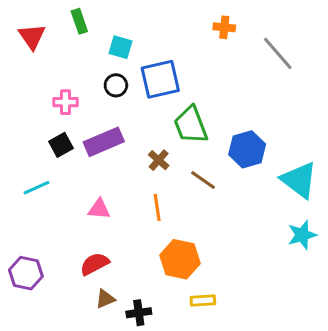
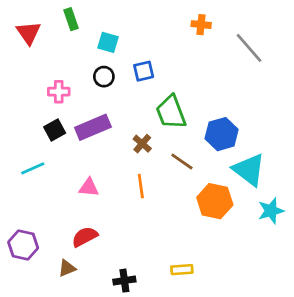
blue square: (160, 79) -> (144, 71), size x0.6
cyan triangle: (299, 180) -> (249, 170), moved
orange hexagon: (180, 259) -> (215, 201), moved
brown triangle: (105, 299) -> (67, 268), moved

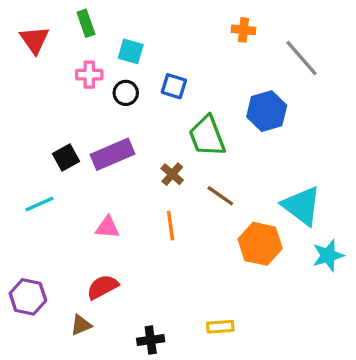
blue square: (144, 71) -> (174, 86), turned 30
pink cross: (59, 92) -> (89, 75), moved
blue hexagon: (222, 134) -> (267, 111), moved

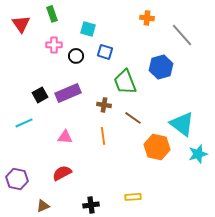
cyan square: (131, 51) -> (88, 29), moved
brown cross: (172, 174) -> (104, 105), turned -32
brown triangle: (81, 325) -> (43, 206), moved

